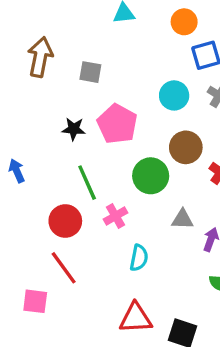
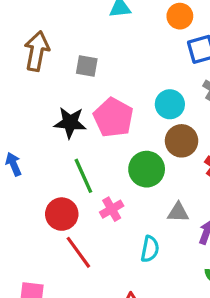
cyan circle: (174, 95) -> (170, 104), moved
black star: (74, 129) -> (70, 123), size x1.4
cyan semicircle: (139, 258) -> (150, 249), moved
red line: (64, 268) -> (78, 252), moved

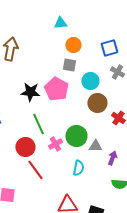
orange circle: (180, 16) -> (73, 45), moved
gray square: (87, 66) -> (69, 65), moved
green circle: (147, 169) -> (76, 136), moved

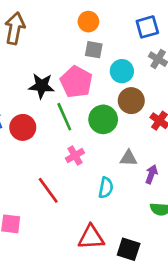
orange circle: (73, 45) -> (88, 22), moved
green line: (38, 124) -> (64, 117), moved
green circle: (76, 136) -> (103, 119), moved
red circle: (25, 147) -> (23, 127), moved

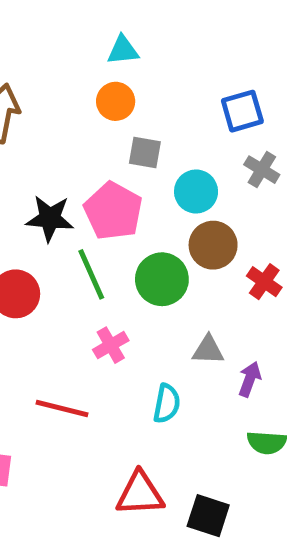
orange circle: (88, 22) -> (116, 101), moved
red line: (48, 190) -> (62, 408), turned -40

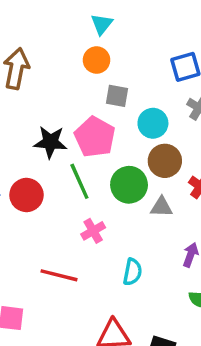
cyan triangle: (123, 50) -> (102, 24), turned -45
gray triangle: (208, 350) -> (161, 207), moved

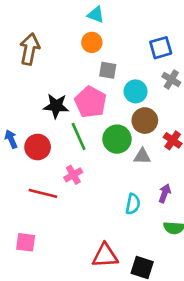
cyan triangle: (102, 24) -> (96, 15), turned -48
pink cross: (93, 231) -> (73, 175), moved
cyan semicircle: (132, 272) -> (133, 204), moved
red line: (59, 275) -> (43, 193), moved

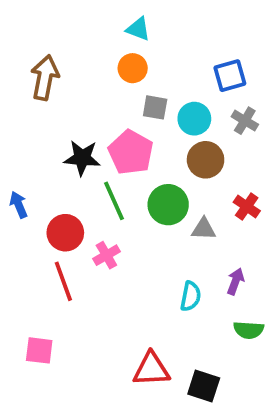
cyan circle: (136, 91) -> (194, 119), moved
brown circle: (145, 121) -> (206, 160), moved
red circle: (38, 147) -> (65, 233), moved
red line: (43, 193) -> (63, 281), turned 56

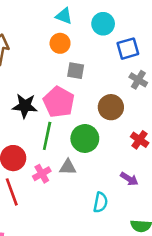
cyan circle: (194, 119) -> (103, 24), moved
green line: (114, 201) -> (47, 136), turned 36
gray triangle: (204, 229) -> (68, 167), moved
purple arrow: (235, 281) -> (129, 179), moved, turned 102

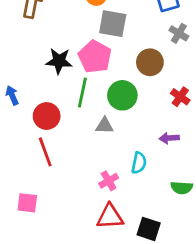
gray square: (76, 71) -> (113, 24), size x1.5
pink cross: (42, 174) -> (109, 181), moved
purple arrow: (129, 179) -> (169, 138), turned 144

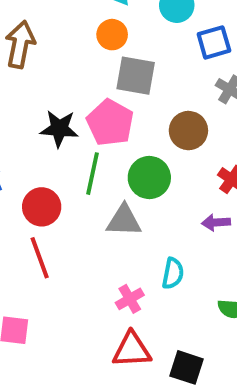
gray triangle: (104, 126) -> (124, 221), size x1.4
purple arrow: (169, 138) -> (216, 223), moved

